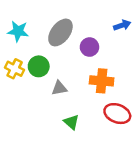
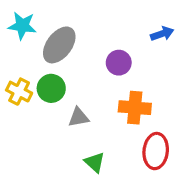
cyan star: (18, 31) -> (22, 26), moved
gray ellipse: (60, 32) -> (59, 45), moved
red ellipse: (117, 114) -> (156, 151), turned 75

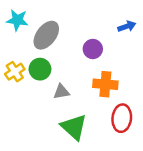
yellow cross: (19, 92) -> (15, 72), turned 30
green triangle: (95, 162) -> (74, 127), size x1.6

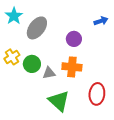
cyan star: (17, 20) -> (14, 16), turned 30
green circle: (40, 69) -> (32, 64), moved
orange cross: (105, 84) -> (72, 67), moved

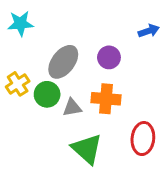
cyan star: (14, 16) -> (20, 24), turned 30
gray ellipse: (37, 28) -> (63, 62), moved

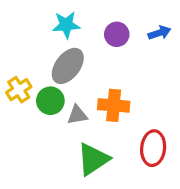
cyan star: (20, 24) -> (66, 25), moved
purple circle: (109, 57) -> (117, 34), moved
green triangle: (87, 149) -> (93, 159), turned 44

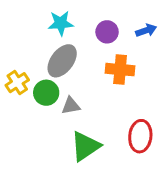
orange cross: (114, 105) -> (120, 70), moved

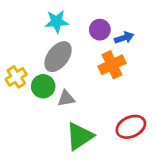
blue arrow: (146, 30) -> (124, 38), moved
orange cross: (120, 70) -> (112, 65), turned -30
red ellipse: (140, 136) -> (131, 127), turned 60

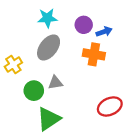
orange cross: (112, 65) -> (94, 54), turned 35
green circle: (43, 86) -> (34, 91), moved
green triangle: (80, 136) -> (49, 119), moved

